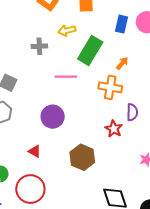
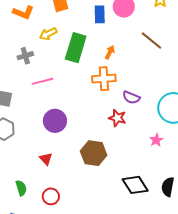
pink line: (66, 77) -> (43, 81), moved
purple semicircle: (132, 112) -> (131, 97), turned 126
red triangle: (35, 151) -> (46, 159), turned 32
red circle: (30, 189) -> (51, 196), size x0.6

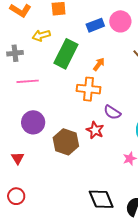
blue rectangle: (100, 14) -> (95, 25), turned 60
brown hexagon: (94, 153) -> (66, 142), moved

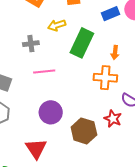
orange arrow: (99, 64) -> (115, 53), turned 152
red triangle: (18, 158) -> (36, 149), size x1.6

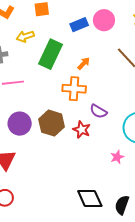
orange arrow: (115, 53) -> (84, 64), turned -144
brown hexagon: (84, 131) -> (52, 123), moved

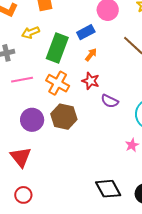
blue rectangle: (79, 25) -> (86, 32), moved
orange cross: (74, 89) -> (58, 83), moved, turned 30
red star: (82, 130) -> (91, 81), moved

